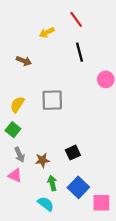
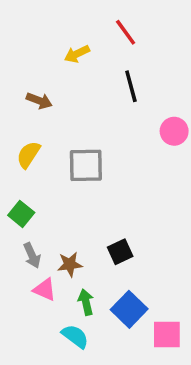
yellow semicircle: (17, 104) -> (28, 155), moved
pink triangle: (15, 175) -> (45, 290), moved

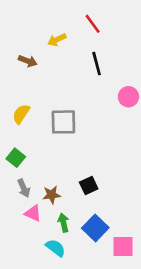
brown arrow: (39, 101) -> (28, 61), moved

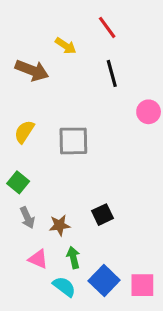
yellow arrow: (57, 40) -> (66, 46), turned -120
brown arrow: (28, 61) -> (32, 70), size x1.5
pink triangle: (33, 213) -> (38, 259), moved
blue square: (95, 228) -> (104, 280), moved

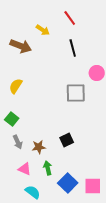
gray square: (73, 141) -> (76, 93), moved
cyan semicircle: (64, 287) -> (33, 192), moved

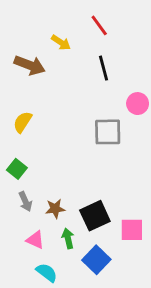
black square: (67, 140) -> (95, 216), moved, size x1.5
pink square: (93, 186) -> (132, 230), moved

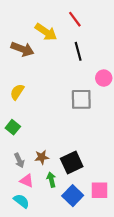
yellow arrow: (61, 42) -> (46, 32), size x1.5
gray arrow: (25, 202) -> (19, 160), moved
pink square: (132, 230) -> (99, 190), moved
cyan semicircle: (47, 273) -> (21, 201), moved

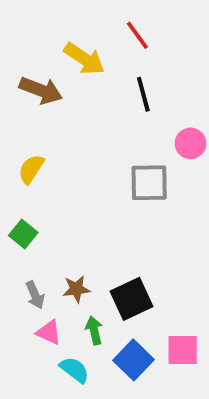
cyan semicircle: (21, 201) -> (74, 370), moved

